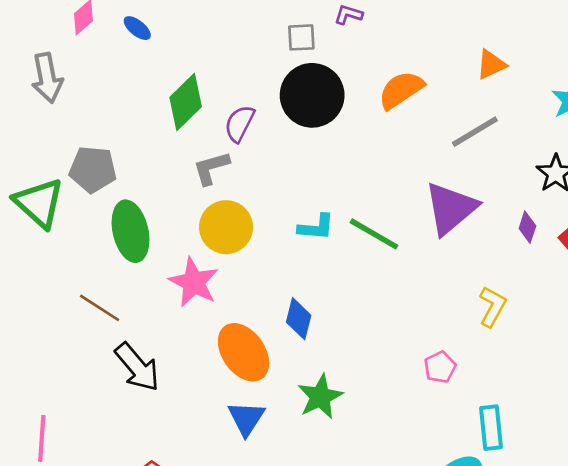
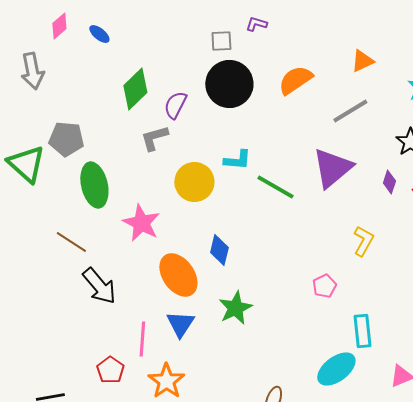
yellow circle: (226, 227) -> (194, 182), moved
cyan L-shape: (316, 227) -> (237, 160), moved
pink line: (42, 438) -> (142, 339), moved

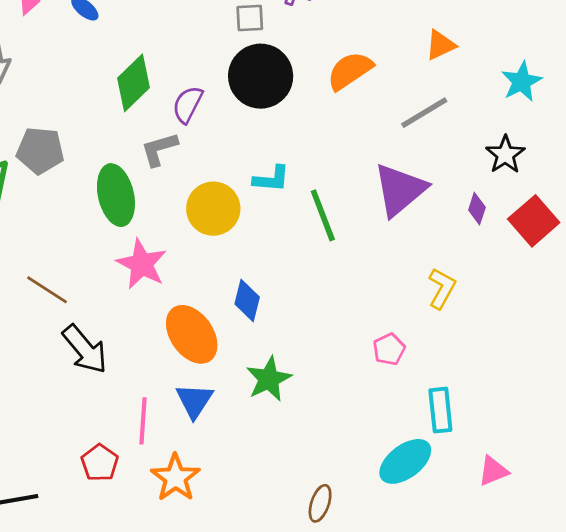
green ellipse: (94, 185) -> (116, 195), moved
green line: (275, 187) -> (323, 215), turned 39

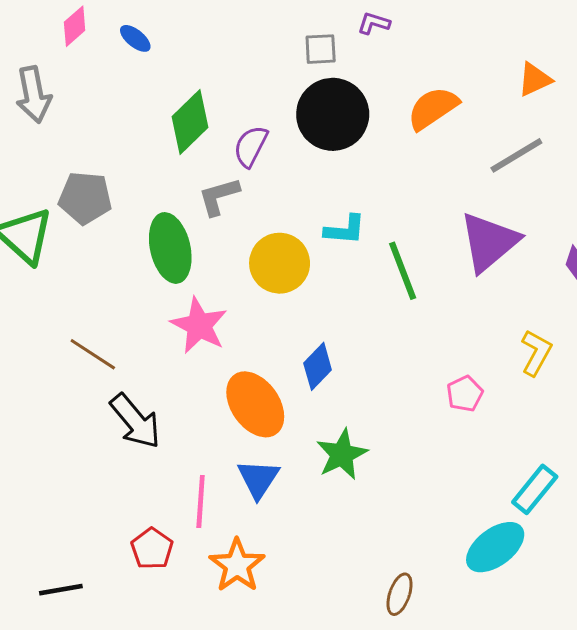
blue diamond: (247, 301) -> (318, 366), turned 30
pink pentagon: (389, 349) -> (465, 394), moved
cyan rectangle: (440, 410) -> (535, 489), turned 45

